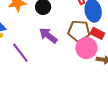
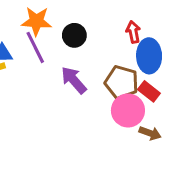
purple line: (20, 53) -> (35, 47), moved

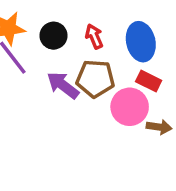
red arrow: (133, 32) -> (94, 36), moved
brown pentagon: (122, 82) -> (95, 79), moved

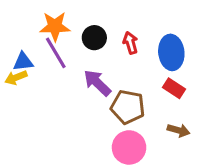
brown pentagon: (95, 79) -> (128, 107), moved
pink circle: (130, 107) -> (129, 147), moved

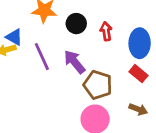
purple line: (56, 53) -> (42, 57), moved
blue triangle: (23, 62) -> (14, 37), turned 30

